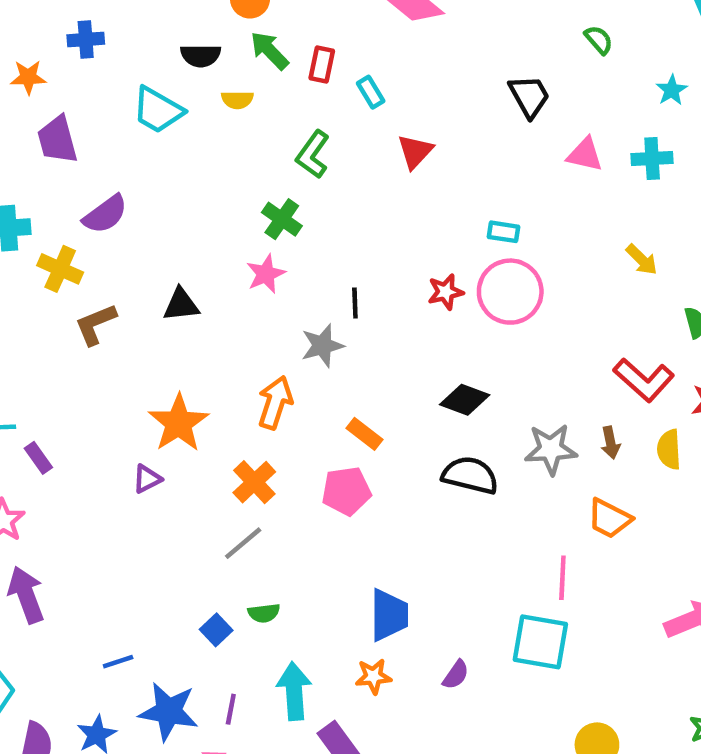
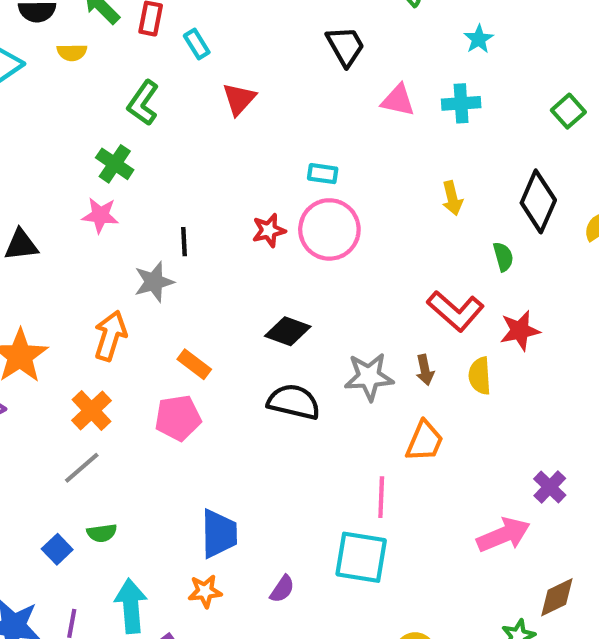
yellow arrow: (642, 260) -> (452, 198), turned 32
pink star: (266, 274) -> (100, 215), turned 30
orange trapezoid: (609, 519) -> (425, 441), turned -93

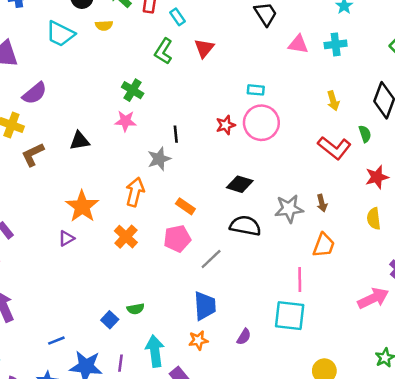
green L-shape: (143, 103) -> (163, 51), moved
red L-shape: (455, 311) -> (334, 148), moved
yellow semicircle: (480, 376) -> (374, 219), moved
gray line: (82, 468) -> (211, 259), moved

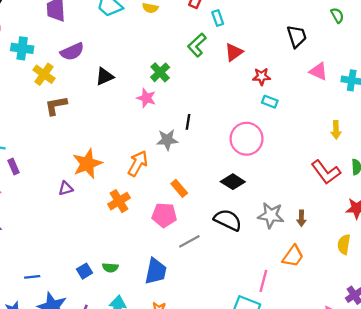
pink circle: (261, 123) -> (247, 139), moved
red star: (226, 125) -> (262, 76), moved
black triangle: (80, 141) -> (104, 76), moved, turned -30
blue trapezoid: (205, 306) -> (156, 271), moved

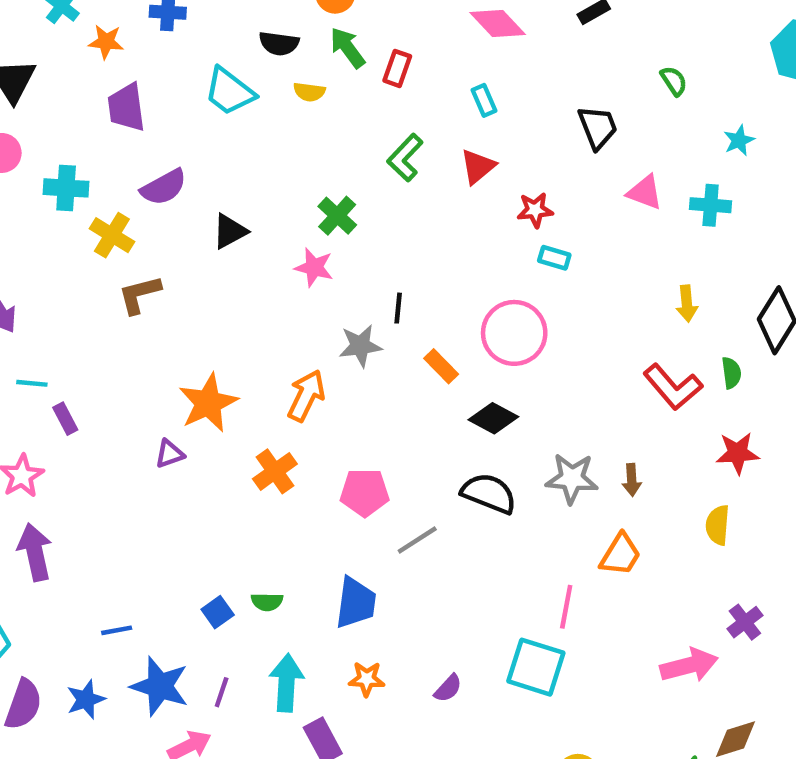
cyan rectangle: (218, 18) -> (484, 100), moved
orange rectangle: (179, 188) -> (441, 366), moved

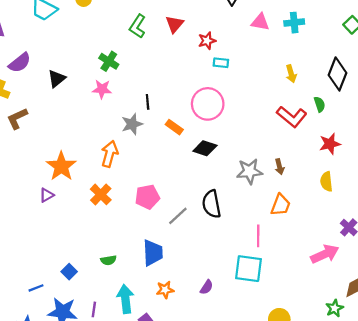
black semicircle: (489, 493) -> (211, 204), moved, turned -112
blue square: (218, 612) -> (69, 272), moved

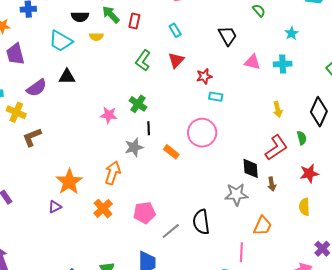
green cross: (109, 61) -> (138, 104), moved
black triangle: (57, 79) -> (67, 77), moved, turned 36
red L-shape: (292, 117) -> (276, 148), turned -76
black diamond: (205, 148) -> (251, 168), moved, turned 65
brown arrow: (279, 167) -> (272, 184), moved

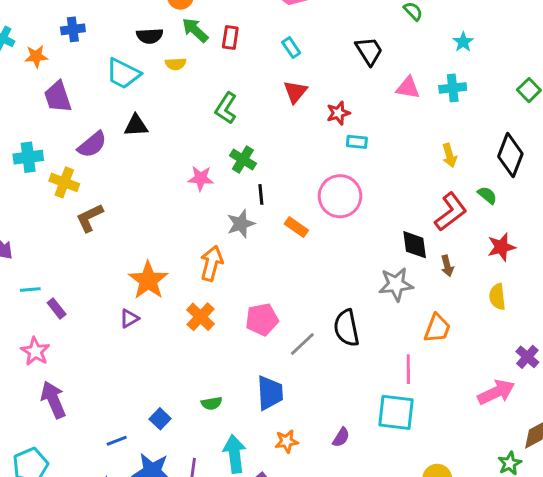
green L-shape: (143, 60) -> (226, 108), moved
green semicircle: (302, 138) -> (487, 195), turned -32

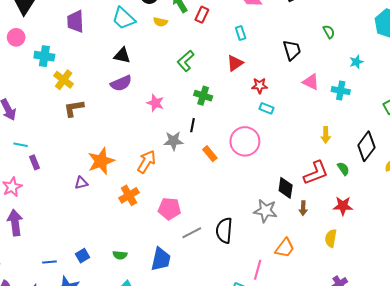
purple semicircle: (92, 145) -> (121, 83), moved
green cross: (243, 159) -> (203, 96), moved, turned -30

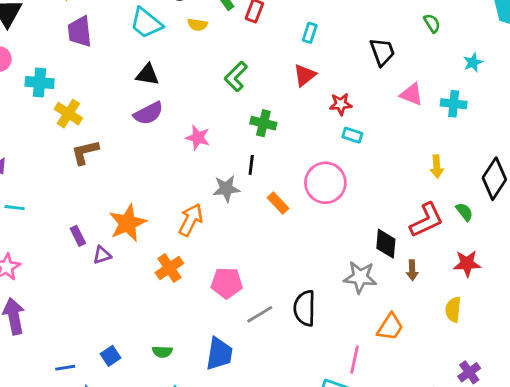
cyan rectangle: (241, 33) -> (310, 33), turned 40
purple rectangle: (35, 162) -> (78, 236), moved

